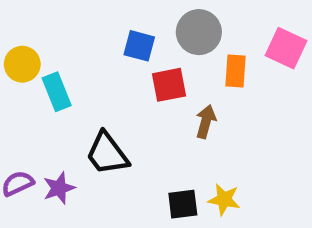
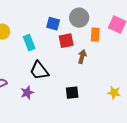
cyan rectangle: (57, 92) -> (29, 43), moved
purple star: (59, 188) -> (27, 93), moved
yellow star: (224, 200) -> (114, 93), moved

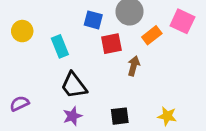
orange rectangle: (95, 35) -> (152, 35), turned 48
purple star: (27, 93) -> (72, 116), moved
yellow star: (114, 93) -> (167, 116), moved

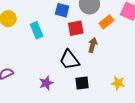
black trapezoid: (74, 85) -> (69, 60), moved

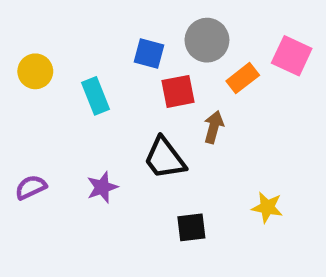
purple star: (46, 83) -> (102, 187), moved
black square: (82, 83) -> (191, 227), moved

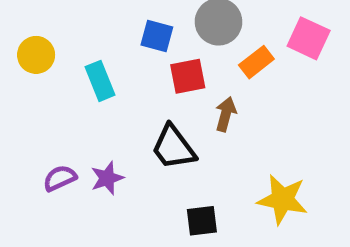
purple semicircle: (31, 187) -> (60, 178), moved
yellow star: (267, 207) -> (282, 199), size x1.5

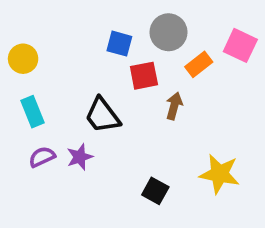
cyan rectangle: (100, 81) -> (33, 112), moved
black trapezoid: (173, 147) -> (102, 115), moved
black square: (202, 221) -> (155, 191), turned 36

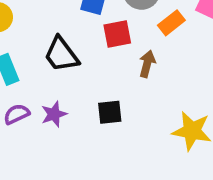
black trapezoid: (102, 115) -> (61, 54), moved
black square: (155, 191) -> (110, 112), moved, turned -35

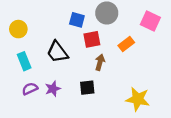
orange rectangle: (171, 23) -> (126, 44), moved
brown arrow: (147, 64) -> (100, 62), moved

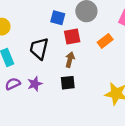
black trapezoid: (57, 52) -> (39, 49), turned 50
brown arrow: (100, 62) -> (70, 60), moved

